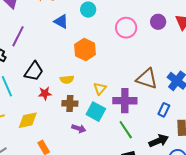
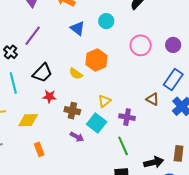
yellow semicircle: (67, 79) -> (76, 74), moved, turned 32
brown triangle: (147, 79) -> (153, 99), size x0.6
purple cross: (125, 101) -> (127, 117), size x0.7
blue rectangle: (164, 110) -> (173, 79), moved, size x1.5

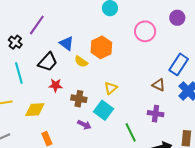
blue triangle: (78, 28) -> (67, 43), moved
purple circle: (173, 45) -> (177, 18), moved
purple cross: (127, 117) -> (156, 114), moved

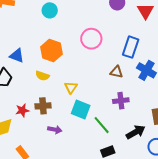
pink circle: (145, 31) -> (91, 39), moved
yellow semicircle: (81, 62) -> (42, 76), moved
red star: (56, 85) -> (22, 110), moved
cyan square: (103, 110) -> (81, 109), moved

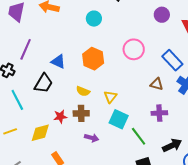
blue rectangle: (131, 47) -> (172, 60), turned -65
yellow semicircle: (42, 76) -> (83, 91), moved

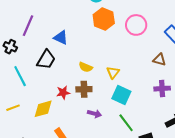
orange hexagon: (93, 59) -> (104, 19), moved
green line: (139, 136) -> (126, 123), moved

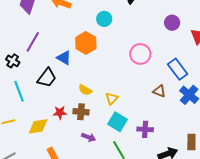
orange hexagon: (104, 19) -> (86, 43), moved
purple cross: (162, 89) -> (145, 129), moved

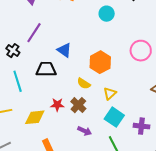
orange hexagon: (86, 43) -> (100, 62), moved
black trapezoid: (47, 78) -> (46, 69), turned -130
brown cross: (81, 112) -> (78, 105), turned 35

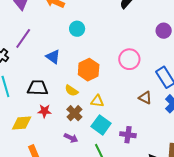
cyan circle: (107, 14) -> (77, 29), moved
black trapezoid: (46, 69) -> (38, 88), moved
yellow triangle: (110, 93) -> (97, 101), turned 48
brown cross: (78, 105) -> (74, 113), moved

